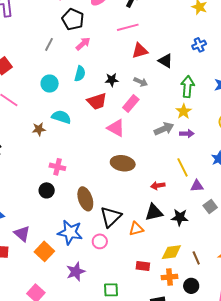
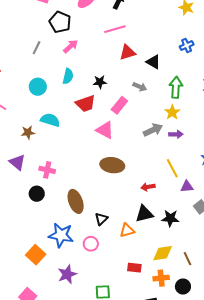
gray arrow: (141, 82) -> (140, 87), moved
black triangle: (111, 217) -> (101, 219), size x0.6
purple triangle: (22, 234) -> (17, 162), moved

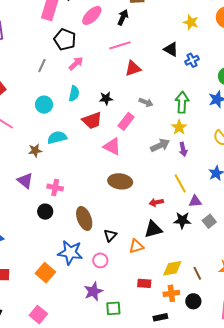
black triangle: (153, 62) -> (171, 49), moved
cyan semicircle: (50, 120) -> (57, 138), turned -30
purple arrow: (176, 134) -> (183, 149), turned 80
black star: (170, 218) -> (182, 220), moved
purple star: (67, 274) -> (93, 291), moved

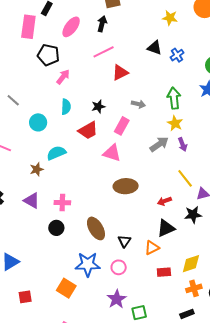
gray line: (42, 66) -> (13, 100), moved, turned -64
red rectangle: (144, 283) -> (164, 272), moved

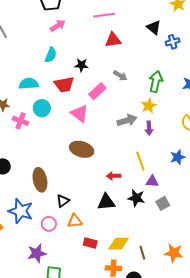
cyan circle: (38, 122) -> (42, 108), moved
cyan semicircle: (56, 153) -> (29, 84), moved
pink cross: (62, 203) -> (20, 121), moved
orange triangle: (152, 248) -> (75, 221), moved

